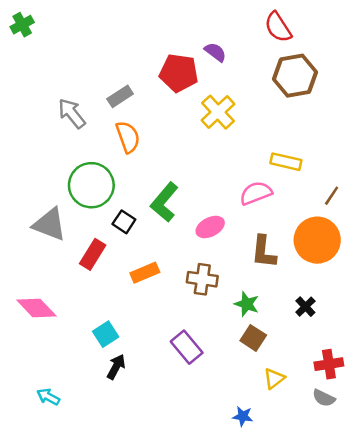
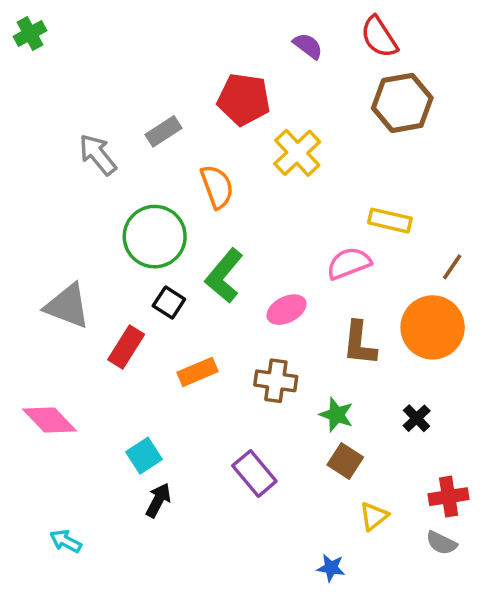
purple semicircle: (215, 52) -> (308, 46), moved
orange semicircle: (128, 137) -> (217, 187), moved
green circle: (91, 185) -> (155, 237), moved

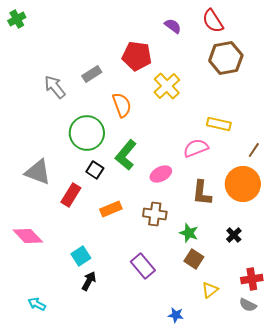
blue star: (331, 568) -> (176, 315), moved

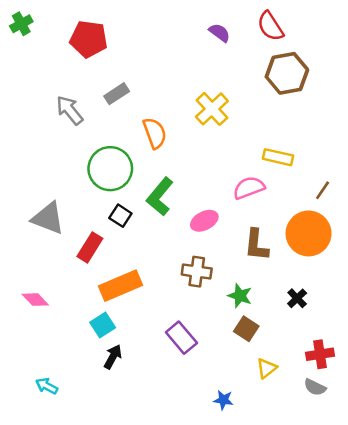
red pentagon: (137, 56) -> (89, 39), moved
orange rectangle: (111, 209) -> (120, 286), moved, size x1.5
pink diamond: (28, 236) -> (35, 300), size x0.7

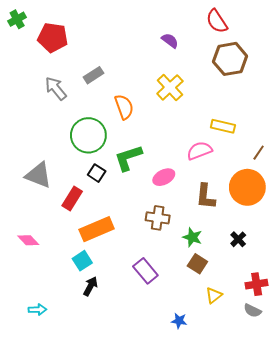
purple semicircle: (220, 33) -> (170, 41), moved
red pentagon: (89, 39) -> (53, 38), moved
green L-shape: (160, 197) -> (128, 158), turned 32
cyan arrow: (47, 386) -> (37, 310), turned 150

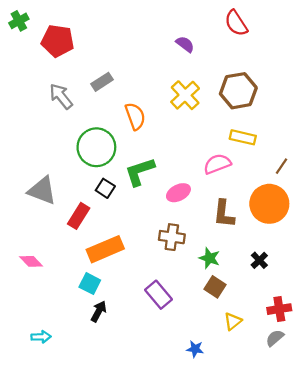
brown hexagon: (230, 59) -> (238, 91), moved
cyan square: (82, 261) -> (90, 284), turned -30
gray semicircle: (252, 311) -> (275, 338), turned 114

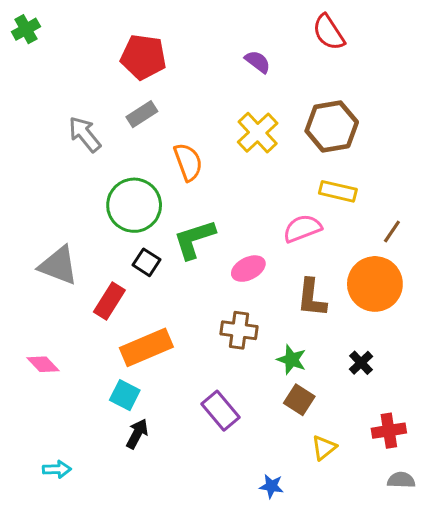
red pentagon: (58, 41) -> (143, 57), moved
gray semicircle: (275, 338) -> (401, 480), moved, turned 42

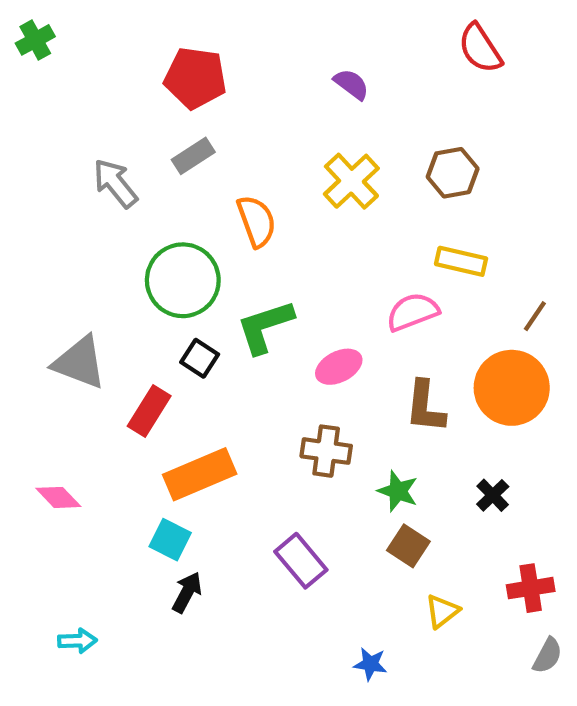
red semicircle: (329, 32) -> (480, 48), moved
brown hexagon: (332, 126) -> (453, 173), size x0.7
gray semicircle: (401, 480) -> (548, 656), turned 116

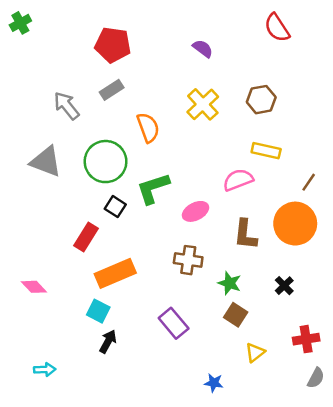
gray triangle: (79, 362) -> (46, 162), moved

